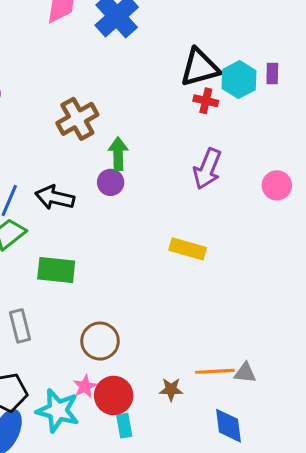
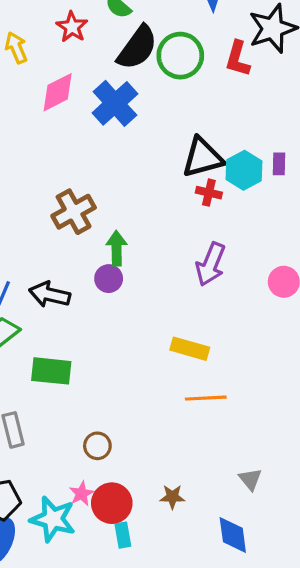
brown circle: (100, 341) -> (97, 446), size x0.7
orange line: (215, 371) -> (206, 398), moved
gray triangle: (245, 373) -> (250, 479), turned 45

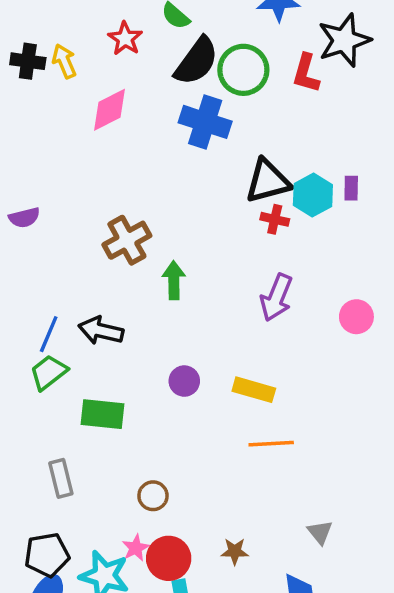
blue cross: (115, 103) -> (205, 122), moved, turned -30
purple circle: (109, 279) -> (184, 381), moved

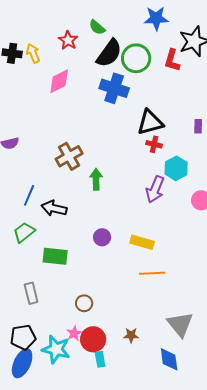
cyan hexagon: (313, 195) -> (176, 168), moved
blue line: (49, 334) -> (29, 195), moved
gray triangle: (320, 532) -> (180, 324), size x1.8

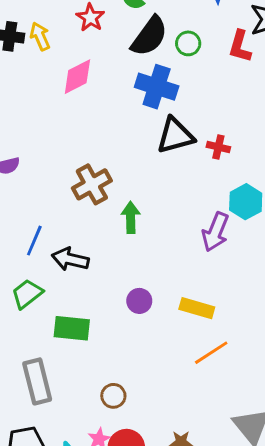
green circle: (136, 58) -> (188, 43), size x0.6
black triangle: (150, 122) -> (175, 136), moved
red cross: (154, 144) -> (218, 147), moved
orange line: (152, 273) -> (211, 353), turned -30
gray rectangle: (31, 293) -> (37, 381), size x1.4

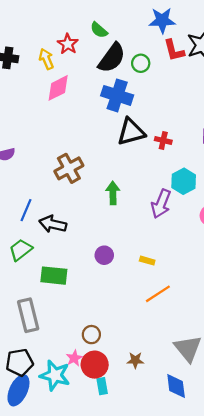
yellow arrow: (40, 36) -> (46, 59), moved
red L-shape: (240, 46) -> (174, 50), moved, turned -30
green arrow: (131, 218) -> (113, 193), moved
yellow rectangle: (197, 308) -> (147, 261), size x0.6
brown circle: (113, 396) -> (91, 335), moved

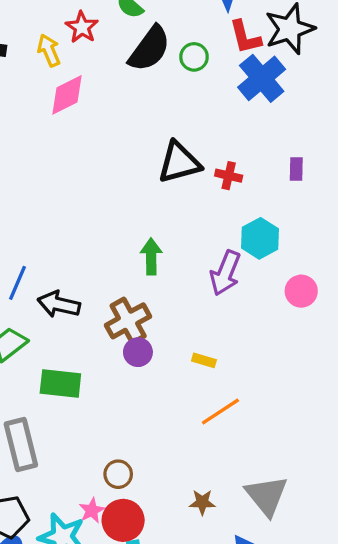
blue cross: (117, 95) -> (262, 78), moved, turned 32
brown cross: (69, 168) -> (128, 321), moved
brown star: (135, 360) -> (202, 502), moved

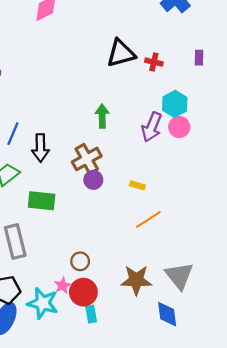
pink circle: (301, 291) -> (179, 127), moved
black arrow: (59, 304) -> (40, 148), turned -104
brown star: (202, 502) -> (136, 280), size x1.8

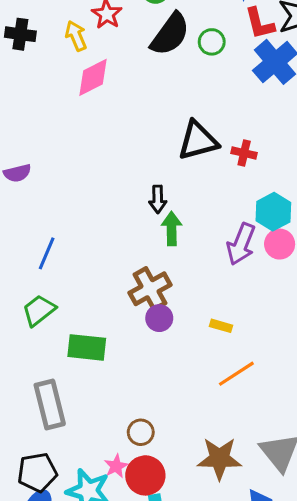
black arrow: (40, 148) -> (158, 199), moved, size x0.7

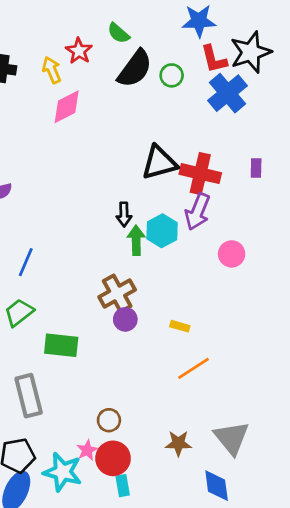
red cross: (244, 153) -> (200, 174), size x1.8
cyan hexagon: (273, 212) -> (162, 231), moved
purple arrow: (241, 244) -> (198, 212), moved
brown star: (219, 458) -> (178, 443), size x0.7

